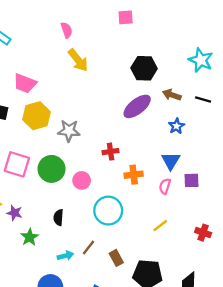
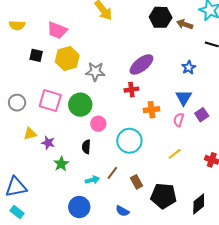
brown arrow: (172, 95) -> (185, 24), moved
purple ellipse: (137, 106) -> (141, 64), moved
pink circle: (82, 180) -> (98, 124), moved
purple square: (191, 180) -> (202, 115), turned -32

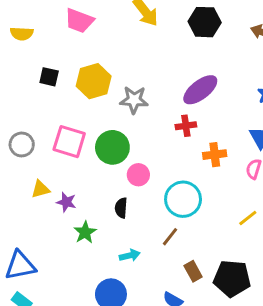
black hexagon: (161, 17) -> (205, 22), moved
pink trapezoid: (57, 30) -> (79, 21), moved
brown line: (112, 173) -> (170, 237), moved
brown rectangle: (136, 182) -> (193, 271), moved

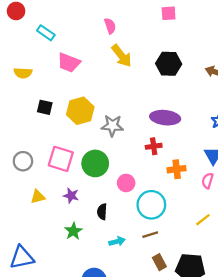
purple ellipse: (200, 90) -> (165, 118), turned 44
pink circle: (138, 175) -> (126, 183), moved
purple star: (66, 202) -> (71, 196), moved
brown line: (170, 237) -> (150, 235), moved, turned 35
cyan arrow: (130, 255) -> (117, 241), moved

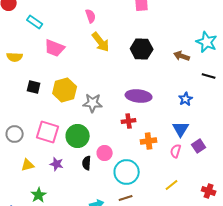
black semicircle: (102, 212) -> (87, 163), moved
green star: (73, 231) -> (39, 195), moved

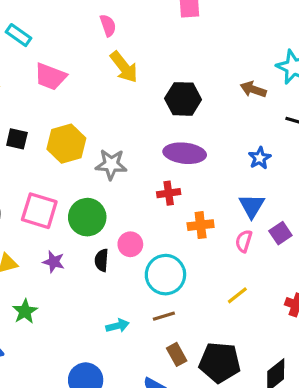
black hexagon: (142, 49) -> (183, 99), moved

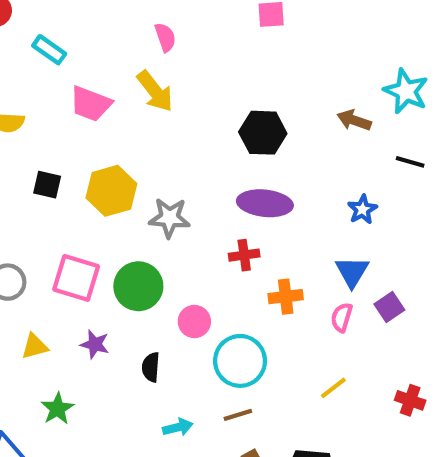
yellow arrow: (124, 67) -> (155, 91), moved
black semicircle: (102, 260) -> (151, 367), moved

